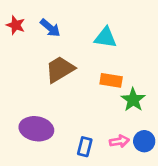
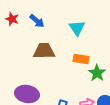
cyan triangle: (105, 38) -> (77, 28), turned 48
brown trapezoid: (60, 69) -> (44, 51), turned 30

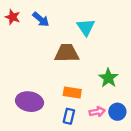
brown trapezoid: (44, 51) -> (67, 53), moved
orange rectangle: (81, 59) -> (72, 93), moved

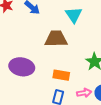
purple ellipse: (29, 102) -> (22, 67), moved

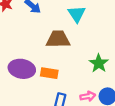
orange rectangle: (61, 75) -> (49, 73), moved

